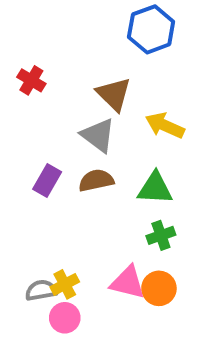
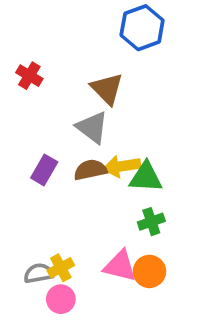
yellow arrow: (165, 125) -> (122, 166), moved, turned -33

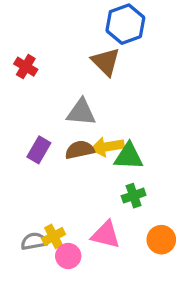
brown triangle: (107, 89) -> (106, 62), moved
gray triangle: (92, 127) -> (81, 112), turned -32
orange circle: (149, 271) -> (161, 240), moved
pink circle: (61, 299) -> (68, 256), moved

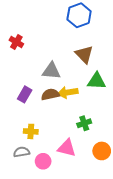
brown triangle: (106, 62) -> (84, 54), moved
green triangle: (129, 156) -> (97, 81), moved
yellow cross: (54, 236) -> (31, 131), moved, turned 32

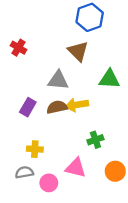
brown triangle: (84, 54) -> (78, 51), moved
green triangle: (97, 81) -> (109, 79), moved

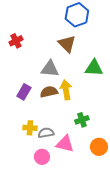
red cross: (18, 48) -> (16, 41), turned 32
yellow arrow: (77, 105) -> (66, 90), turned 90
gray semicircle: (24, 172) -> (46, 133), moved

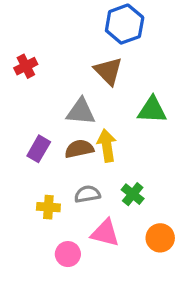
green cross: (82, 120) -> (133, 194), turned -32
gray semicircle: (46, 133) -> (87, 194), moved

